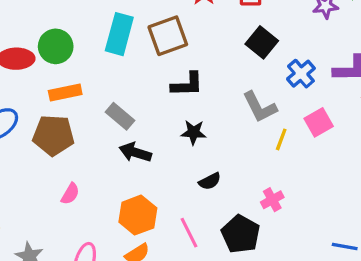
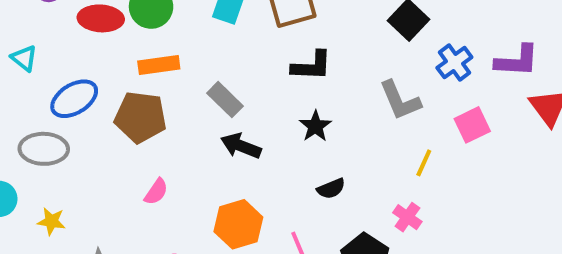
black star: (194, 132) -> (315, 126), turned 30
yellow line: (281, 139) -> (424, 163), moved
pink cross: (272, 200) -> (407, 217), turned -30

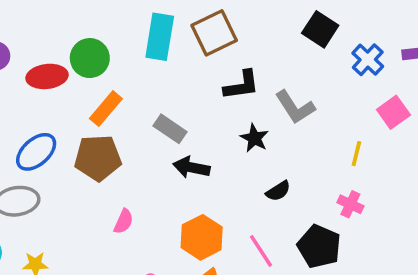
orange rectangle: (159, 65) -> (106, 109), turned -32
gray L-shape: (400, 100) -> (295, 107), moved

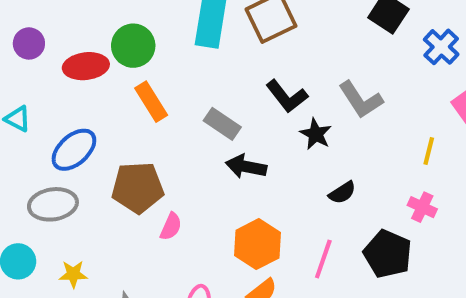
black L-shape: (242, 85) -> (287, 96), moved, turned 60
orange rectangle: (106, 109) -> (151, 102), turned -72
brown pentagon: (98, 158) -> (138, 188), moved
pink line: (261, 251) -> (323, 259), turned 52

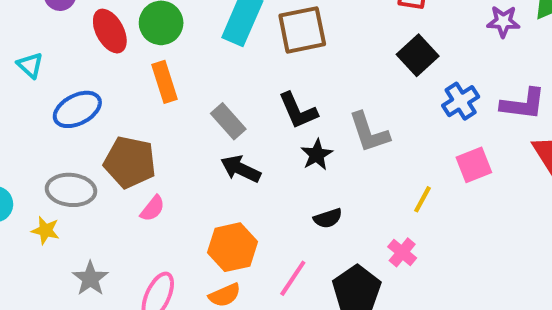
red ellipse: (86, 66) -> (110, 31), turned 54
gray ellipse: (53, 204) -> (71, 190), moved

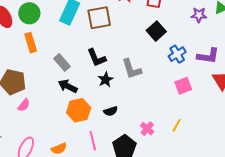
yellow line: (423, 199) -> (177, 125), moved
orange hexagon: (232, 247) -> (79, 110), moved
pink line: (293, 278) -> (93, 141), turned -48

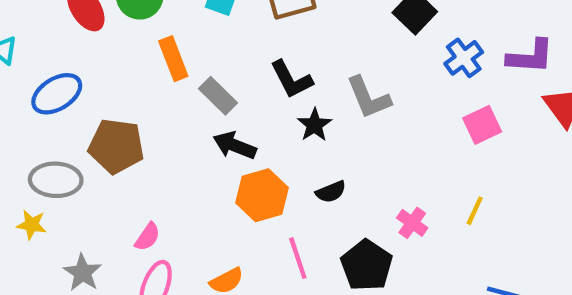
orange rectangle: (31, 43) -> (173, 59), moved
pink semicircle: (24, 105) -> (147, 237), moved

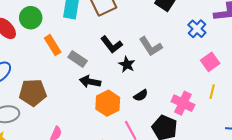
blue cross: (464, 58) -> (197, 29), moved
pink square: (482, 125) -> (210, 62), moved
pink cross: (412, 223) -> (183, 103), size x1.5

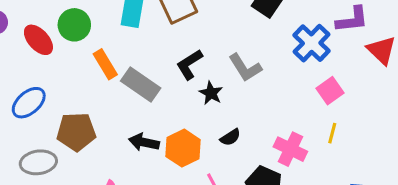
blue cross: (197, 29) -> (312, 43), size x1.4
black L-shape: (112, 45) -> (189, 64), turned 95
gray rectangle: (78, 59) -> (141, 85), size x1.4
black arrow: (90, 82) -> (144, 142), moved

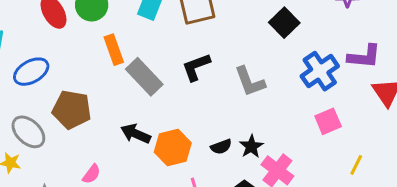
black star: (211, 93) -> (251, 147), moved
yellow line: (332, 133) -> (356, 165), moved
gray ellipse: (38, 162) -> (28, 132), turned 40

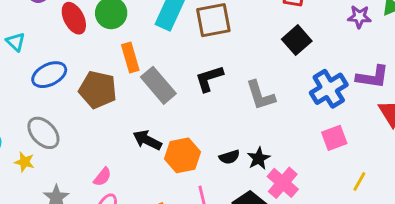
brown pentagon: (72, 110) -> (98, 90), moved

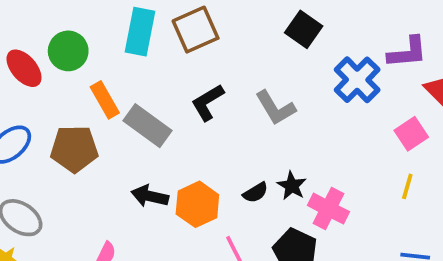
pink square: (334, 138) -> (411, 134), moved
yellow line: (359, 182) -> (407, 186), moved

